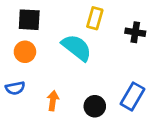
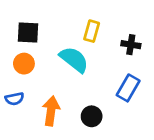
blue rectangle: (132, 96) -> (128, 88), moved
orange arrow: (53, 101) -> (51, 111), size x1.5

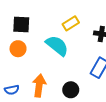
yellow rectangle: (92, 31) -> (71, 23), turned 42
blue semicircle: (14, 99) -> (12, 90), moved

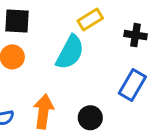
cyan semicircle: (57, 46) -> (70, 52), turned 80

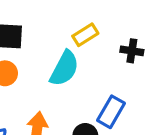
blue rectangle: (132, 85) -> (111, 112), moved

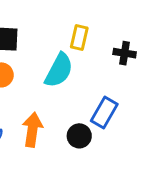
yellow rectangle: (85, 35) -> (79, 37), turned -45

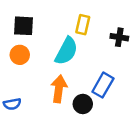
orange arrow: (32, 130) -> (59, 89), moved

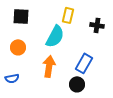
orange circle: (20, 55) -> (18, 47), moved
black circle: (83, 104) -> (77, 84), moved

